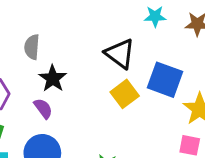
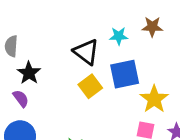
cyan star: (155, 16) -> (119, 36), moved
blue square: (165, 80) -> (125, 74), turned -32

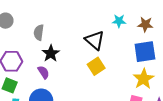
cyan star: (119, 36) -> (119, 21), moved
blue square: (125, 74) -> (145, 52), moved

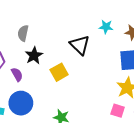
yellow square: (96, 66) -> (59, 72), moved
purple semicircle: (43, 72) -> (17, 74), moved

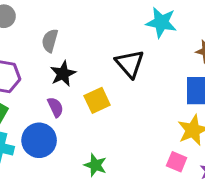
cyan star: (106, 27) -> (161, 22), moved, size x1.5
purple semicircle: (17, 74) -> (55, 107), moved

